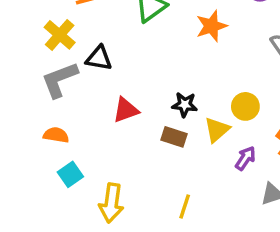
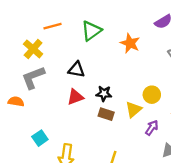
orange star: (211, 26) -> (130, 43), turned -30
black triangle: (99, 58) -> (76, 70), moved
black star: (185, 105) -> (104, 93), moved
orange semicircle: (56, 135) -> (16, 101), moved

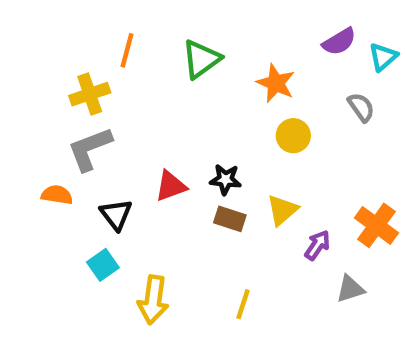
orange line: (52, 26) -> (127, 50), turned -60
yellow cross: (33, 49) -> (90, 94), turned 30
black triangle: (76, 70) -> (116, 214), moved, turned 42
yellow circle: (152, 95) -> (293, 136), moved

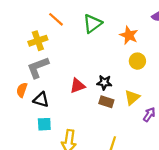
orange line: (127, 50) -> (56, 19), turned -63
orange semicircle: (57, 195) -> (22, 90), turned -80
black triangle: (116, 214) -> (41, 100), moved, turned -35
cyan square: (103, 265) -> (44, 124), turned 32

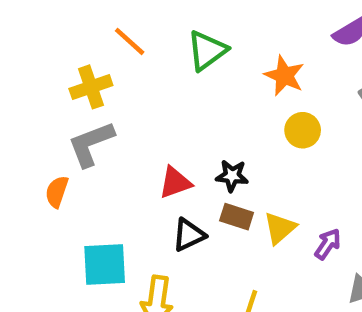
yellow triangle: (132, 97) -> (280, 228), moved
black triangle: (41, 100) -> (189, 235), moved, turned -42
cyan square: (44, 124) -> (105, 264), size x1.5

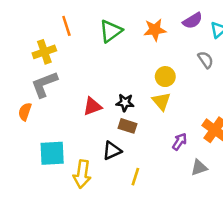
orange line: (130, 41) -> (66, 26), turned 30
orange star: (284, 76) -> (155, 30), moved, turned -30
yellow triangle: (280, 228) -> (161, 101), moved, turned -30
black triangle: (189, 235) -> (112, 151), moved

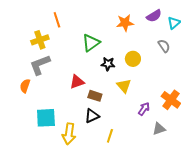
green triangle: (111, 31) -> (91, 43), moved
yellow triangle: (161, 101) -> (124, 86), moved
black star: (125, 103) -> (108, 64), moved
brown rectangle: (128, 126) -> (95, 96), moved

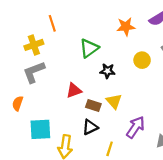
yellow circle: (133, 59) -> (142, 60), moved
orange semicircle: (25, 86) -> (18, 103), moved
yellow triangle: (124, 86) -> (114, 101), moved
purple arrow: (144, 109) -> (136, 127), moved, size x1.5

